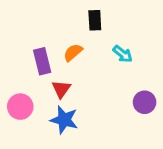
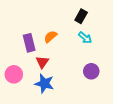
black rectangle: (95, 20) -> (81, 16), moved, turned 32
purple circle: (145, 102) -> (91, 71), moved

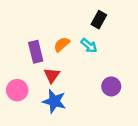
cyan arrow: (85, 38) -> (89, 46), moved

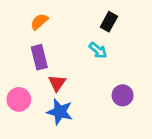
orange semicircle: (62, 44) -> (39, 22), moved

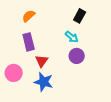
purple circle: (123, 95) -> (77, 56), moved

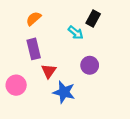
cyan arrow: (72, 37) -> (76, 33), moved
blue star: (44, 82) -> (64, 92), moved

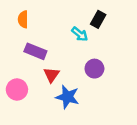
orange semicircle: (34, 19) -> (23, 19), moved, turned -49
purple rectangle: (34, 49) -> (35, 51), turned -54

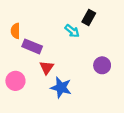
orange semicircle: (23, 19) -> (15, 31), moved
purple circle: (94, 69) -> (102, 65), moved

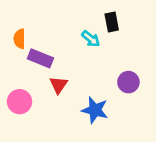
black rectangle: (89, 18) -> (112, 22), turned -40
blue star: (61, 88) -> (95, 110), moved

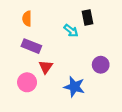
orange semicircle: (20, 39) -> (27, 19), moved
pink circle: (20, 102) -> (27, 82), moved

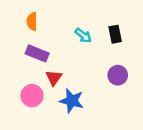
black rectangle: (88, 17) -> (115, 34), moved
blue star: (74, 87) -> (72, 101), moved

